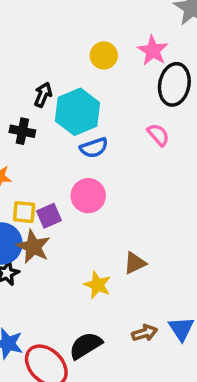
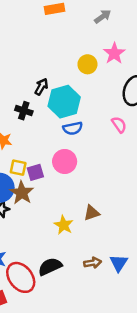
pink star: (153, 51) -> (114, 53), moved

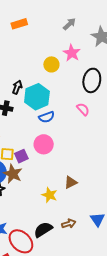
gray arrow: (103, 17) -> (69, 24), moved
brown arrow: (93, 263) -> (69, 224), moved

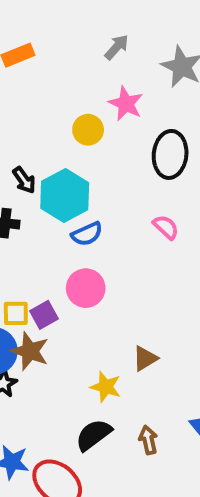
black arrow: (17, 87) -> (24, 180), turned 128
pink semicircle: (83, 109) -> (166, 227), moved
brown arrow: (69, 224) -> (148, 440), turned -80
black semicircle: (43, 230) -> (93, 435), moved

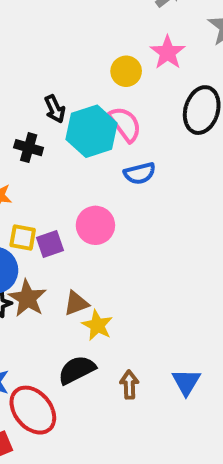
pink semicircle: (166, 227) -> (125, 124), moved, size x1.4
blue semicircle: (87, 234) -> (140, 173), moved
brown star: (30, 351) -> (27, 298), moved
brown triangle: (145, 358) -> (76, 303), moved

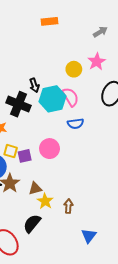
black cross: (29, 148) -> (18, 104), size x1.6
black semicircle: (77, 370) -> (32, 224), turned -30
brown arrow: (129, 385) -> (68, 206), moved

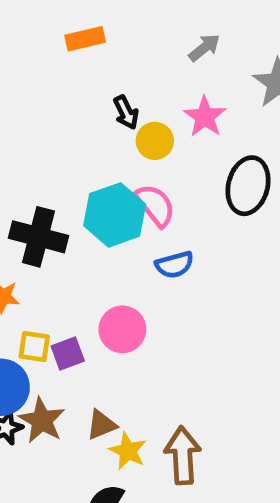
black arrow: (34, 85) -> (126, 112), moved
brown arrow: (68, 206) -> (183, 455), size x1.6

